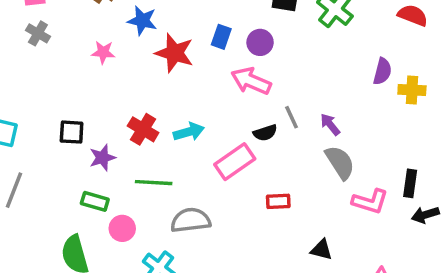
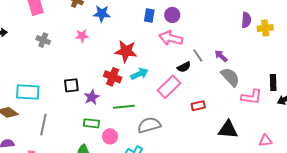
gray cross: (38, 33) -> (43, 40), moved
red star: (175, 53) -> (126, 51), moved
black triangle: (321, 250) -> (228, 130), size x1.5

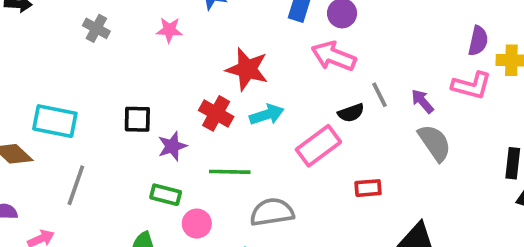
pink L-shape: (252, 97) -> (472, 86), moved

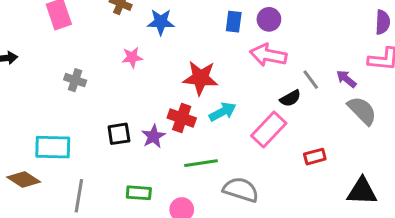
gray cross: (96, 28) -> (75, 80), moved
purple star: (172, 146) -> (153, 136), moved
green rectangle: (166, 195) -> (139, 193), moved
gray semicircle: (272, 212) -> (241, 190), turned 36

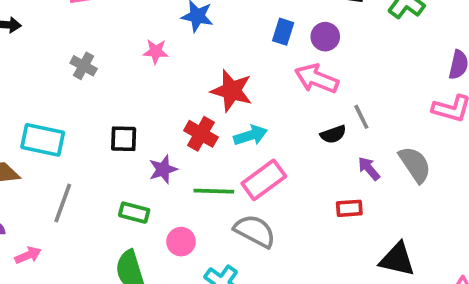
purple arrow: (346, 79) -> (369, 168), moved
pink rectangle: (269, 130) -> (264, 180), moved
purple star: (153, 136) -> (163, 169), moved

